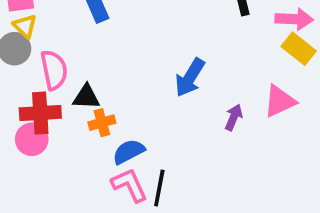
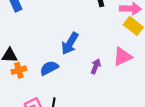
blue semicircle: (129, 152) -> (49, 68), moved

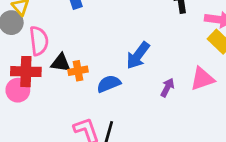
orange cross: (19, 70) -> (78, 71), moved

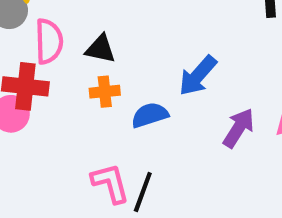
black triangle: (61, 63) -> (100, 49), moved
purple arrow: (167, 88) -> (239, 128), size x1.4

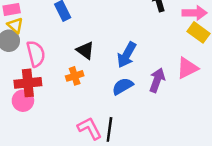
black triangle: (100, 49) -> (85, 50), moved, turned 36
blue semicircle: (150, 115) -> (123, 86), moved

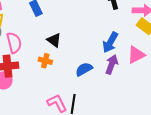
blue arrow: (127, 55) -> (110, 42), moved
orange cross: (75, 76) -> (45, 61), turned 32

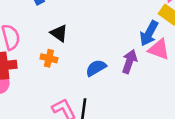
blue arrow: (110, 42) -> (149, 33), moved
pink triangle: (136, 55) -> (159, 49), turned 48

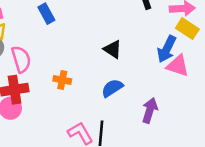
black triangle: (59, 33) -> (113, 49), moved
purple arrow: (129, 62) -> (150, 110), moved

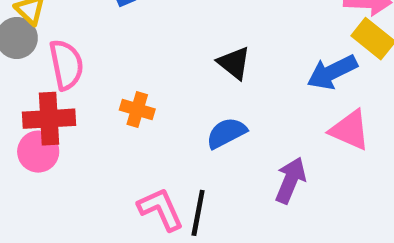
blue arrow: (167, 49) -> (332, 72), turned 32
pink triangle: (178, 66) -> (350, 130), moved

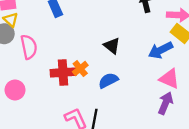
orange cross: (137, 110) -> (80, 69), moved, turned 35
red cross: (49, 119) -> (63, 72), moved
purple arrow: (290, 180) -> (165, 103), moved

